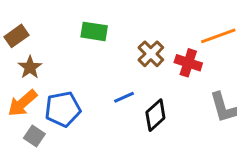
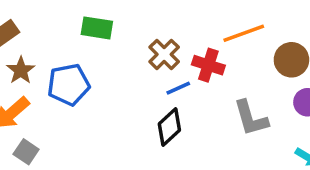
blue line: (124, 97) -> (178, 88), moved
blue pentagon: (63, 109) -> (69, 85), moved

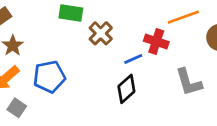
brown cross: (164, 54) -> (101, 33), moved
blue pentagon: (69, 85) -> (49, 77), moved

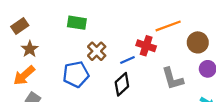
brown cross: (101, 33) -> (97, 51), moved
blue pentagon: (49, 77) -> (76, 74), moved

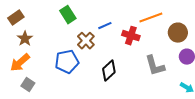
green rectangle: (77, 23) -> (68, 15), turned 48
blue line: (127, 60) -> (105, 26), moved

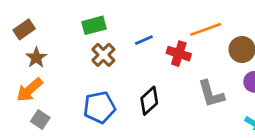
green rectangle: (68, 15) -> (94, 25), turned -72
brown cross: (86, 41) -> (103, 55), moved
blue pentagon: (67, 62) -> (99, 107), moved

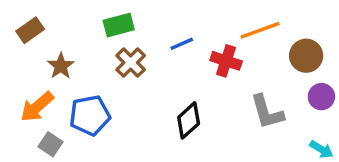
brown star: (36, 58) -> (61, 66), moved
blue pentagon: (99, 107) -> (90, 115), moved

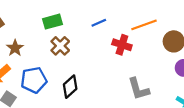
blue line: (182, 44) -> (99, 23), moved
gray L-shape: (267, 112) -> (138, 89), moved
black diamond: (189, 120) -> (70, 87), moved

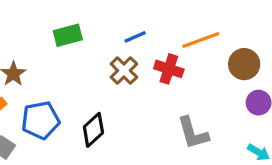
brown cross: (60, 46) -> (124, 71), moved

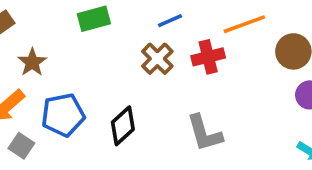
red cross: (169, 69) -> (208, 57), turned -32
gray L-shape: (193, 133) -> (205, 133), moved

